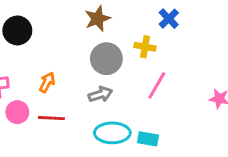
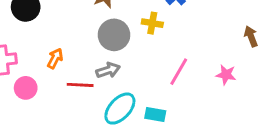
pink line: (157, 85) -> (179, 72), moved
red line: (51, 118) -> (80, 85), moved
cyan ellipse: (112, 133) -> (120, 109), turned -48

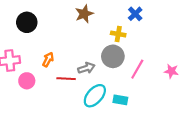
gray circle: (114, 35) -> (113, 56), moved

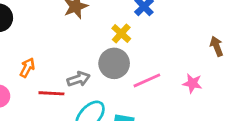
yellow cross: (118, 34) -> (121, 33), turned 32
pink line: (137, 69) -> (147, 80), turned 36

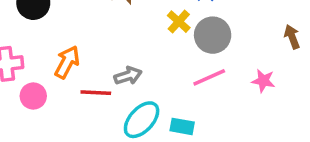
gray circle: (114, 63) -> (213, 35), moved
orange arrow: (27, 68) -> (67, 62), size x1.4

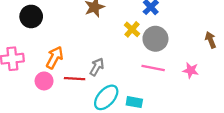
gray arrow: (128, 76) -> (97, 67), turned -42
pink line: (209, 77) -> (153, 68), turned 35
pink circle: (33, 96) -> (44, 81), moved

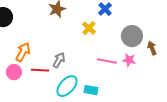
gray circle: (155, 39) -> (132, 36), moved
brown arrow: (211, 40) -> (152, 48), moved
pink star: (191, 70) -> (129, 60), moved

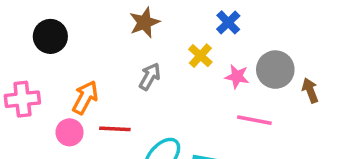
gray arrow: (59, 60) -> (150, 77), moved
pink star: (129, 60) -> (237, 77), moved
pink line: (107, 61) -> (254, 120), moved

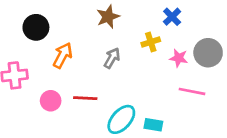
yellow cross: (200, 56) -> (151, 42), turned 30
orange arrow: (85, 97) -> (63, 55), moved

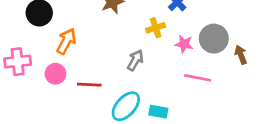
gray arrow: (112, 58) -> (135, 60), moved
pink circle: (51, 101) -> (55, 74), moved

